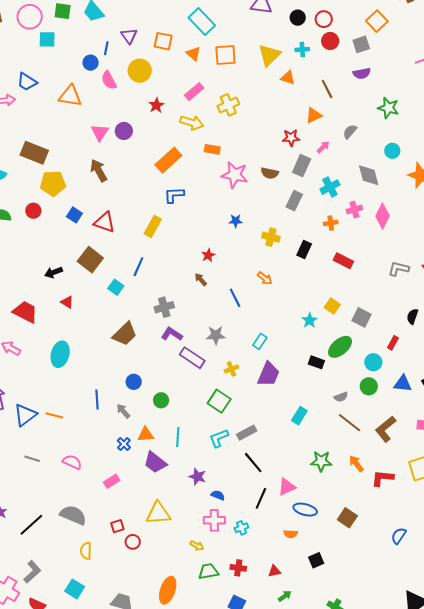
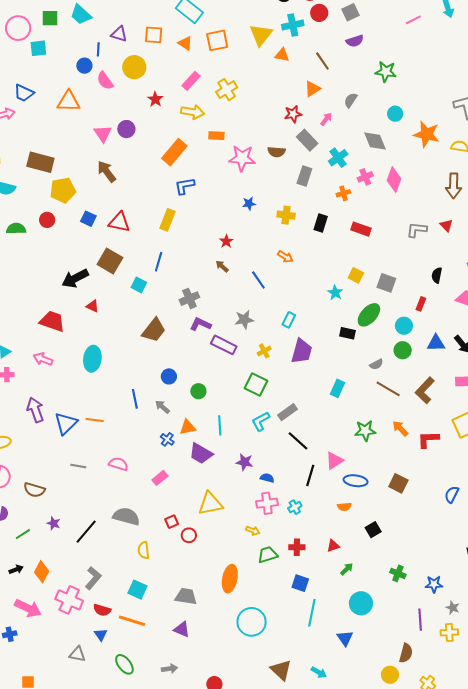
purple triangle: (129, 36) -> (119, 34), turned -30
cyan cross: (302, 50) -> (293, 25), size x1.5
gray rectangle: (302, 166) -> (307, 140), turned -60
black arrow: (54, 272) -> (75, 278), size x1.5

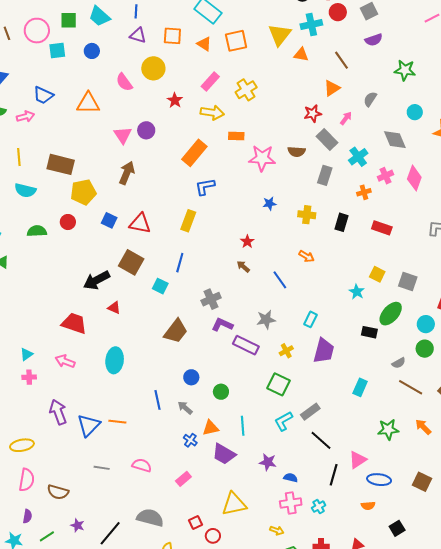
blue line: (98, 49) -> (136, 11), moved
blue circle: (84, 66) -> (92, 51), moved
brown arrow: (107, 171) -> (127, 173), turned 60

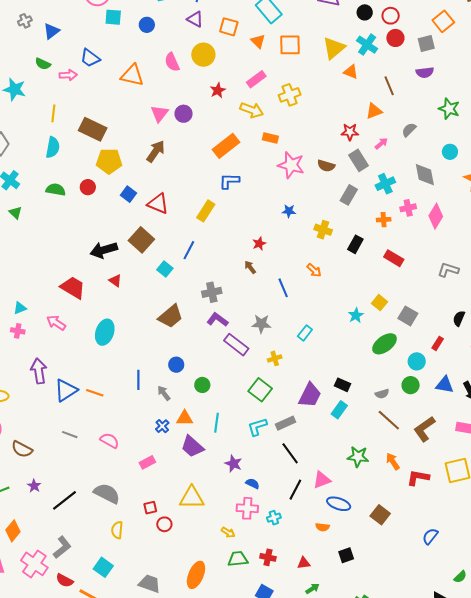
cyan cross: (311, 25) -> (367, 45), turned 35
cyan semicircle: (25, 190) -> (53, 147), turned -105
black rectangle: (369, 332) -> (342, 385), moved
purple trapezoid: (324, 351) -> (310, 395), moved

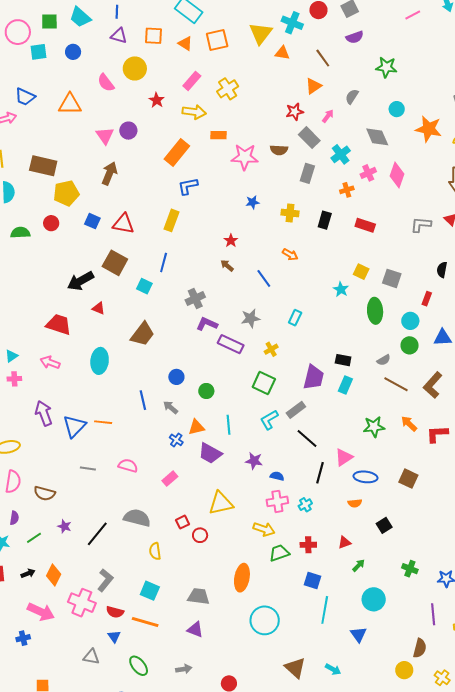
brown trapezoid: (171, 316) -> (143, 334), moved
green ellipse: (385, 344) -> (375, 311), turned -45
yellow arrow: (228, 532) -> (264, 529), size x1.5

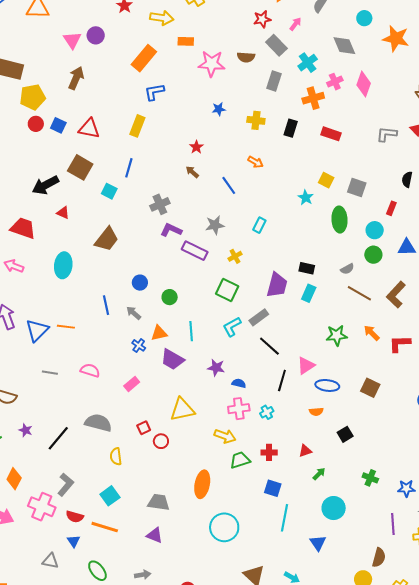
orange cross: (347, 190) -> (313, 98), size x1.5
red circle: (51, 223) -> (36, 124), moved
cyan square: (150, 591) -> (110, 496), turned 30

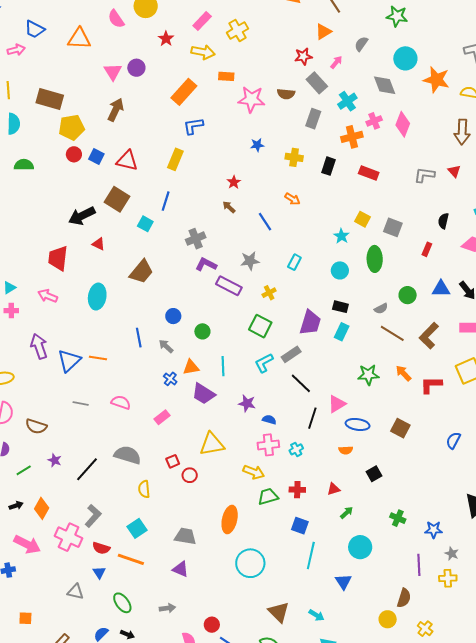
cyan circle: (364, 18) -> (405, 58), size x1.5
red trapezoid: (23, 228) -> (58, 258), turned -104
cyan circle: (375, 230) -> (340, 270), moved

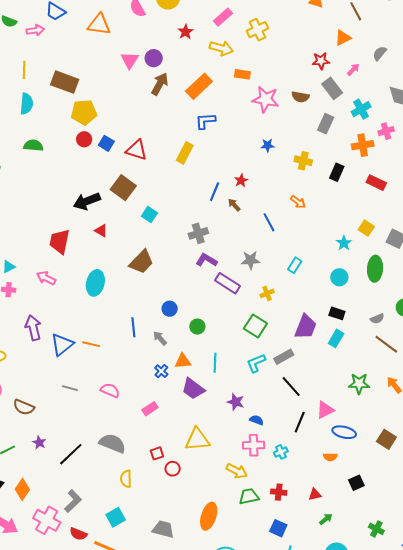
brown arrow: (116, 110) -> (160, 84), moved
blue line: (166, 201) -> (215, 192), moved

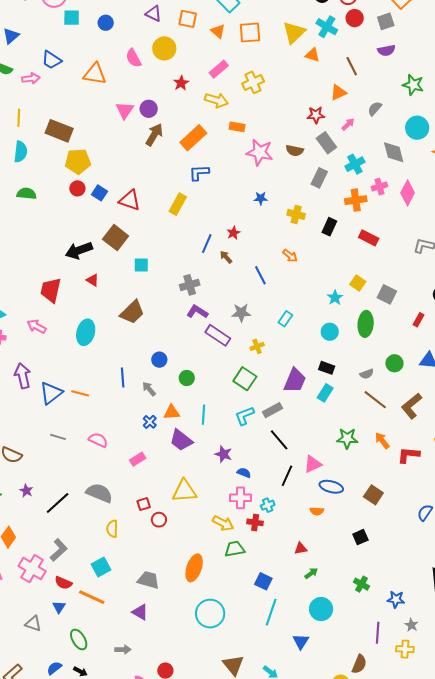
cyan square: (149, 214) -> (141, 265), turned -35
black square: (356, 483) -> (360, 537), moved
red cross: (279, 492) -> (255, 522), moved

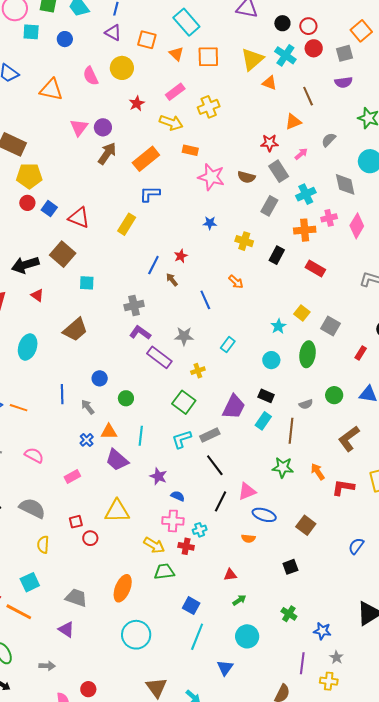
brown line: (375, 400) -> (291, 431), moved, turned 55

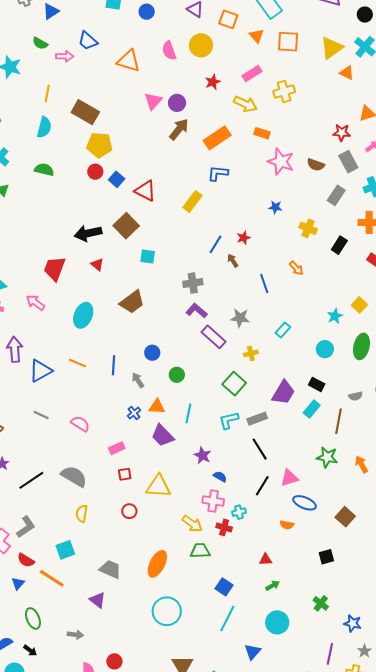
orange line: (19, 408) -> (78, 363), moved
red square: (76, 522) -> (125, 474), moved

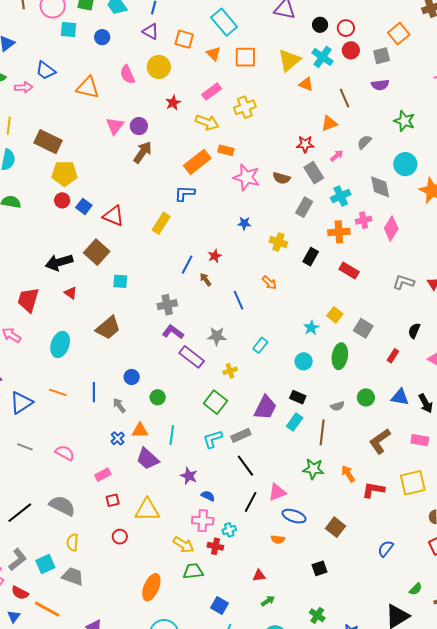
orange rectangle: (217, 138) -> (197, 162), moved
cyan square: (65, 550) -> (45, 564), moved
gray trapezoid: (110, 569) -> (73, 576), moved

